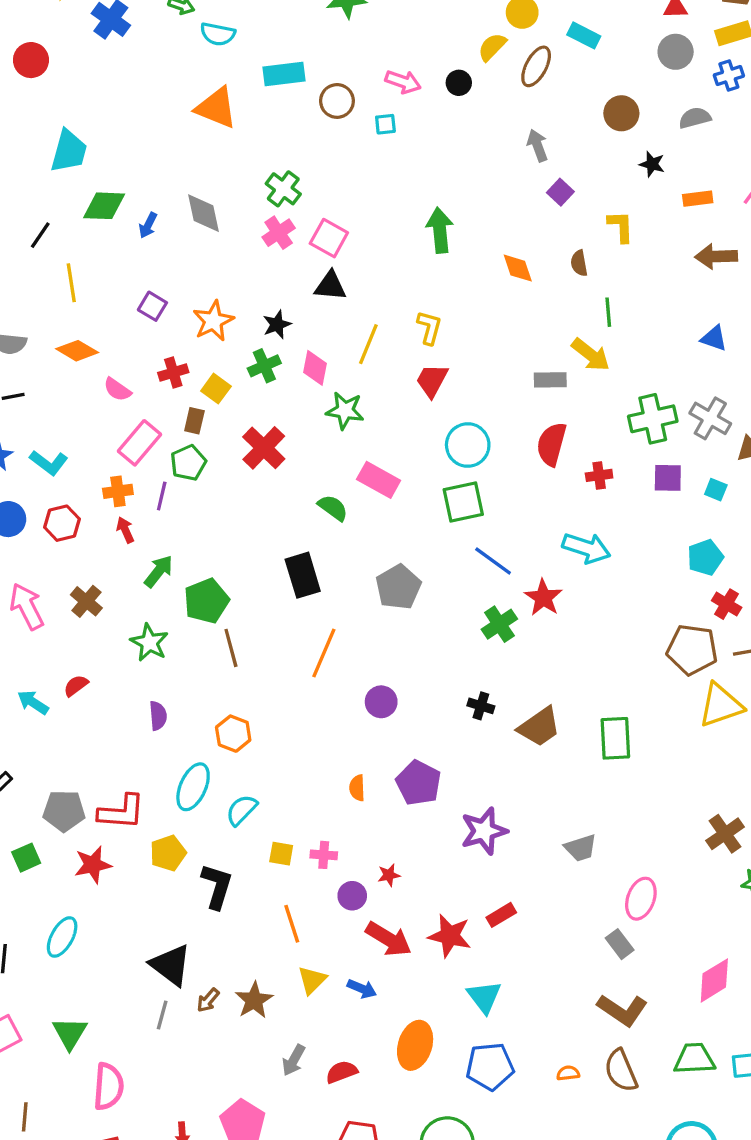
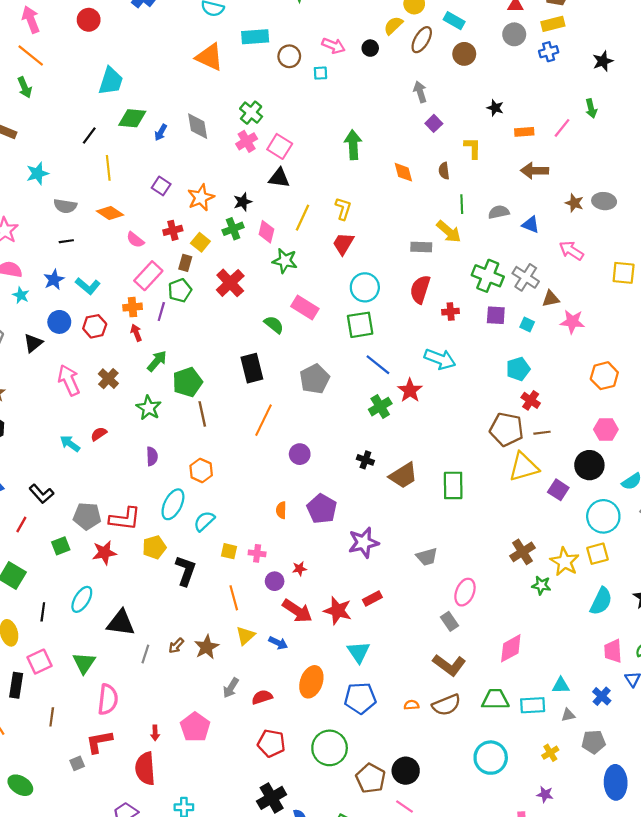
brown circle: (621, 113) -> (464, 54), moved
gray semicircle: (695, 118) -> (499, 212), moved
green cross: (653, 419) -> (488, 276), turned 32
black triangle: (171, 965) -> (121, 623), moved, turned -32
brown semicircle: (621, 1071) -> (446, 705), turned -92

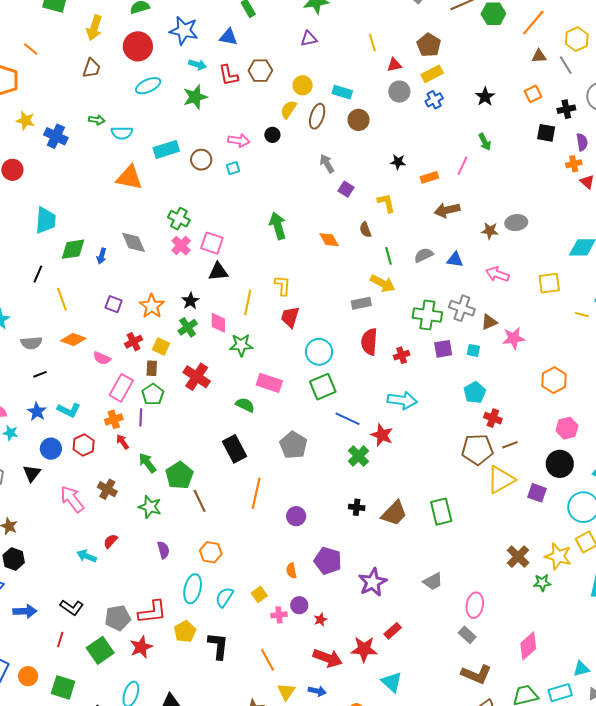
green arrow: (157, 361) -> (147, 463), turned -65
green square: (61, 546) -> (100, 650), size x1.5
yellow square: (229, 551) -> (259, 594), moved, turned -35
purple circle: (275, 581) -> (299, 605), moved

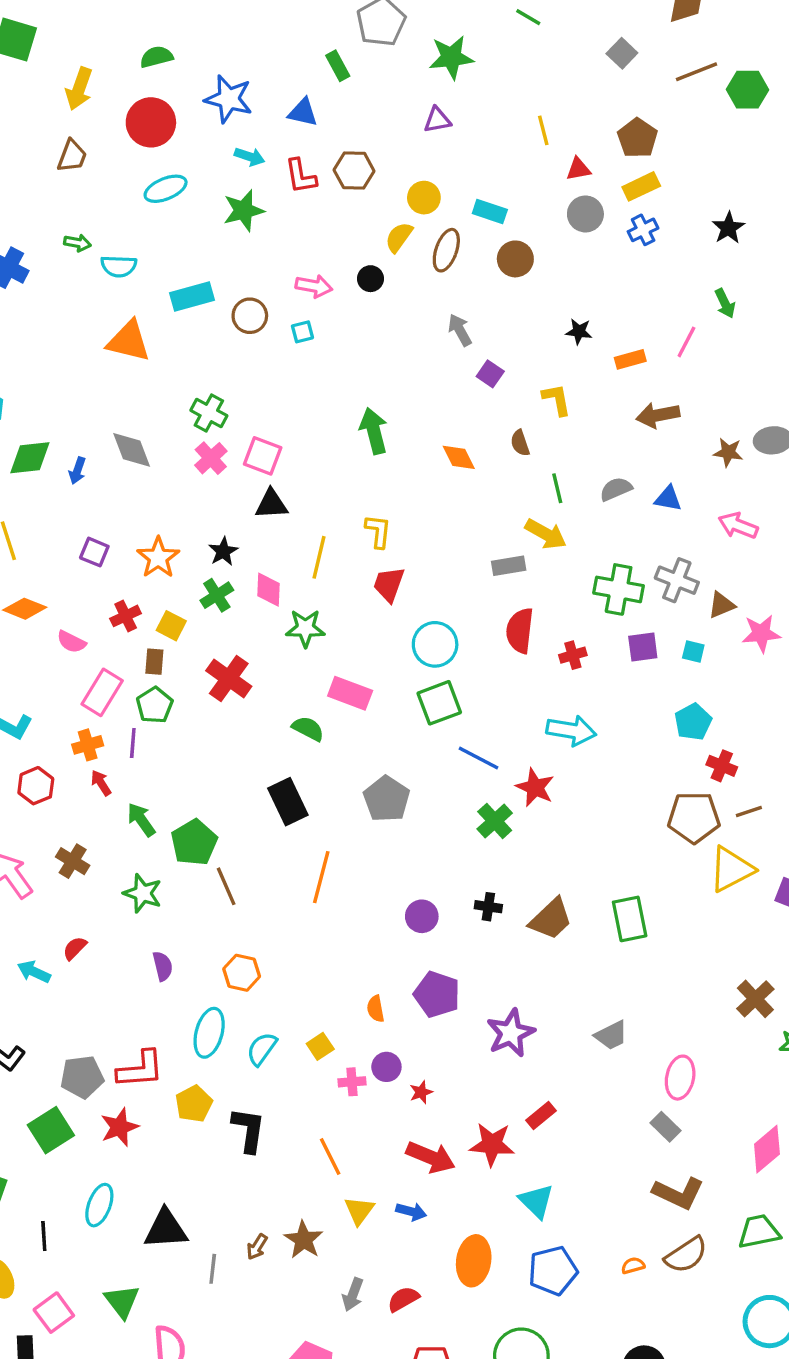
purple circle: (296, 516) -> (422, 916), moved

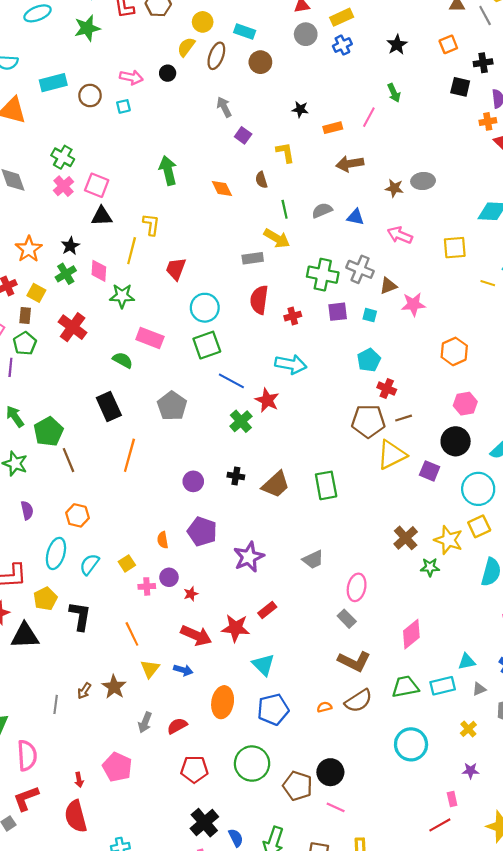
yellow L-shape: (378, 531) -> (151, 225), moved
black triangle: (166, 1229) -> (25, 636), moved

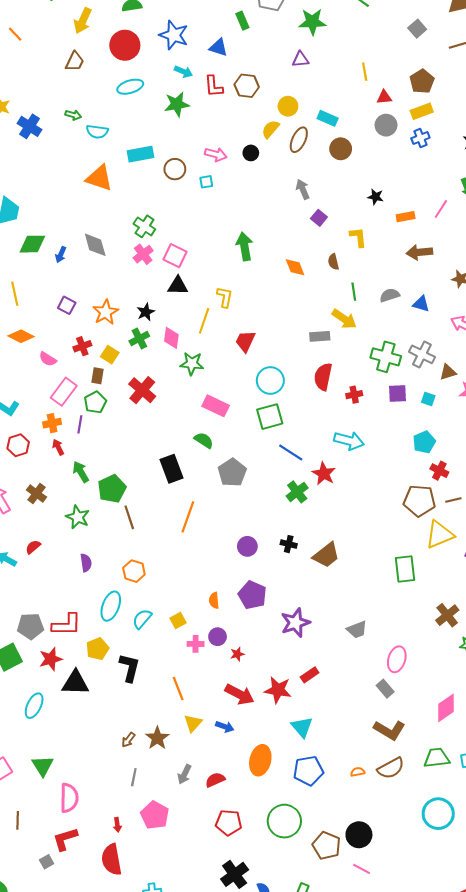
green semicircle: (123, 360) -> (204, 440), moved
green rectangle: (326, 485) -> (405, 569), moved
gray line: (56, 704) -> (134, 777), moved

